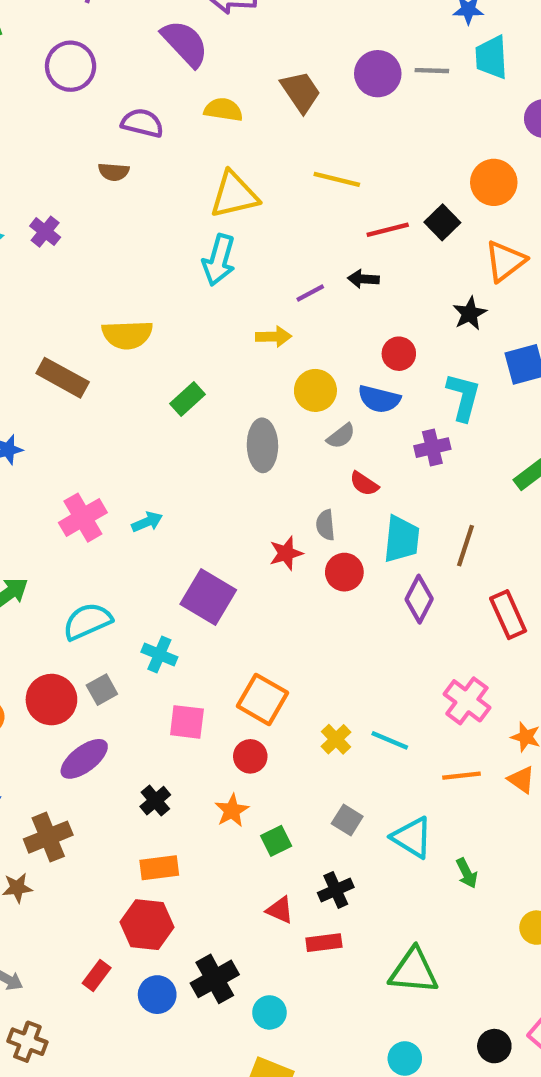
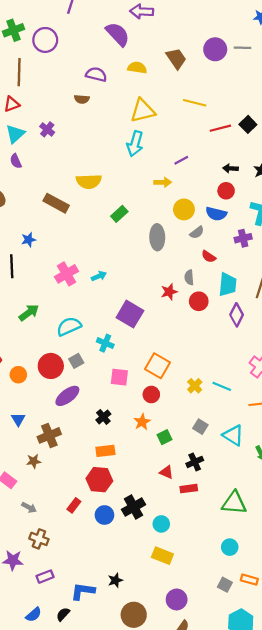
purple circle: (71, 66) -> (45, 40), moved
black arrow: (363, 279) -> (231, 168), moved

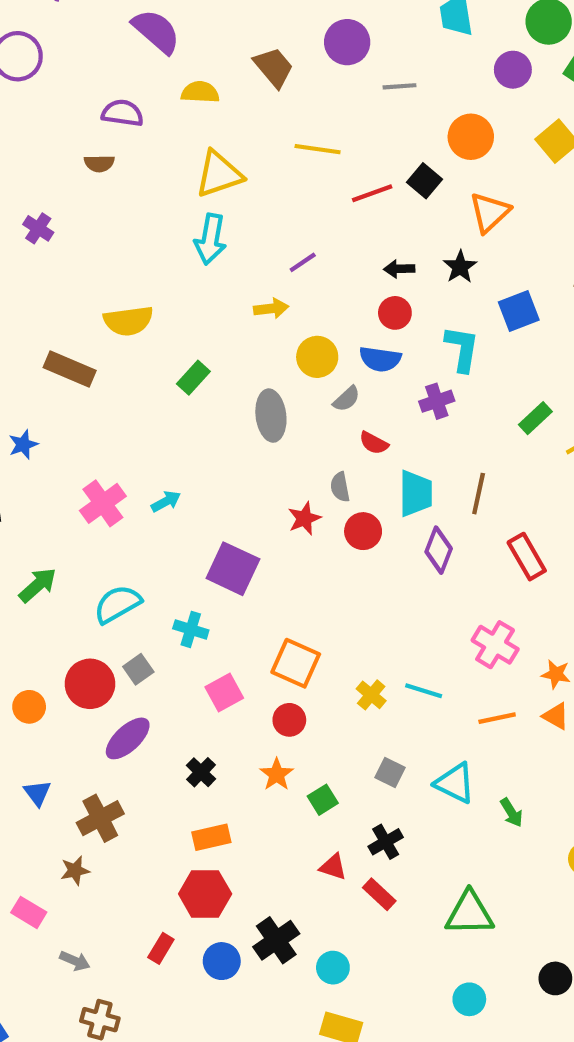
gray line: (243, 48) -> (400, 86), moved
pink square: (119, 377) -> (224, 692), turned -30
red rectangle: (189, 489) -> (379, 894), turned 56

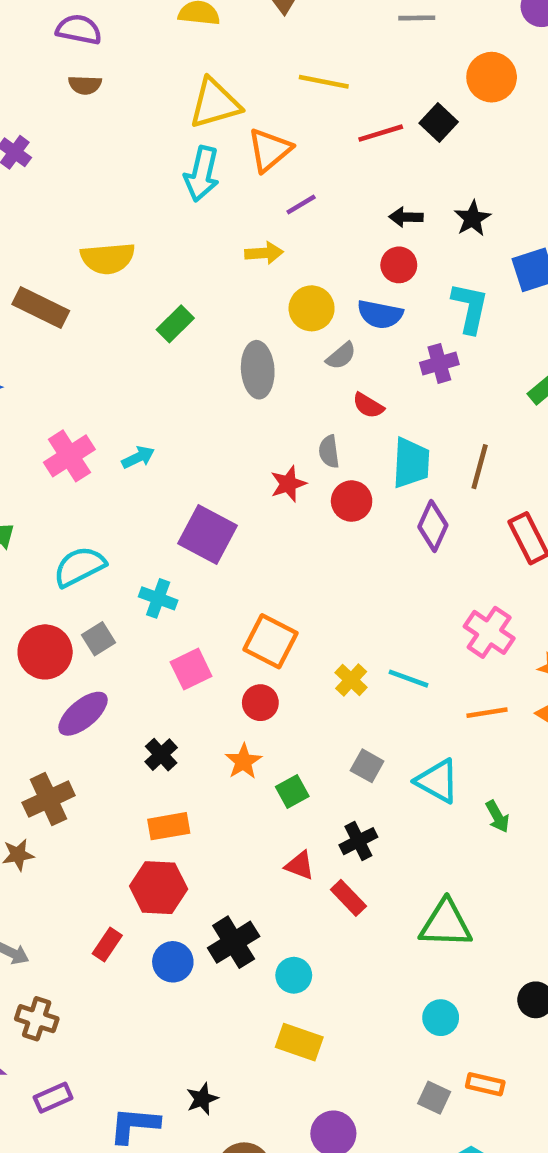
purple semicircle: (122, 113) -> (79, 30), moved
orange triangle: (490, 212) -> (270, 150), moved

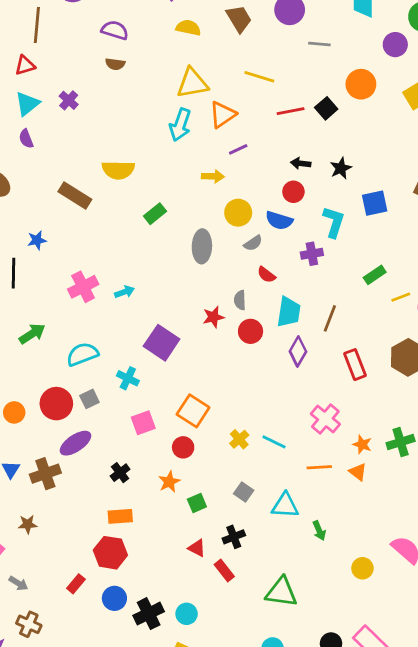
cyan triangle: (437, 781) -> (285, 506), turned -32
brown cross: (49, 799) -> (45, 474), moved
black cross: (234, 942) -> (149, 614), moved

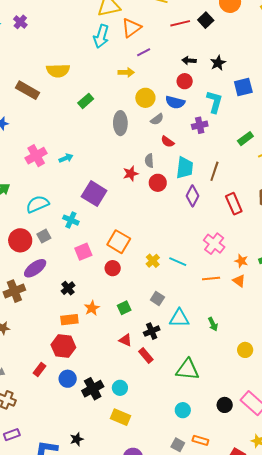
orange star: (169, 482) -> (92, 308), moved
cyan triangle: (285, 506) -> (179, 318), moved

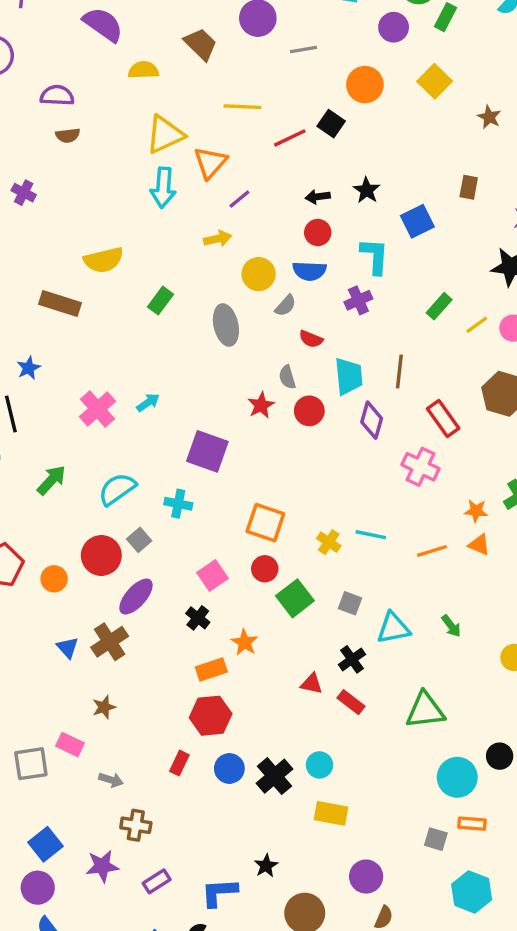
pink cross: (214, 244) -> (421, 467), moved
pink square: (83, 252) -> (212, 576), moved
green square: (124, 308) -> (295, 598), moved, size x1.5
cyan circle: (183, 410) -> (457, 777), moved, size x1.5

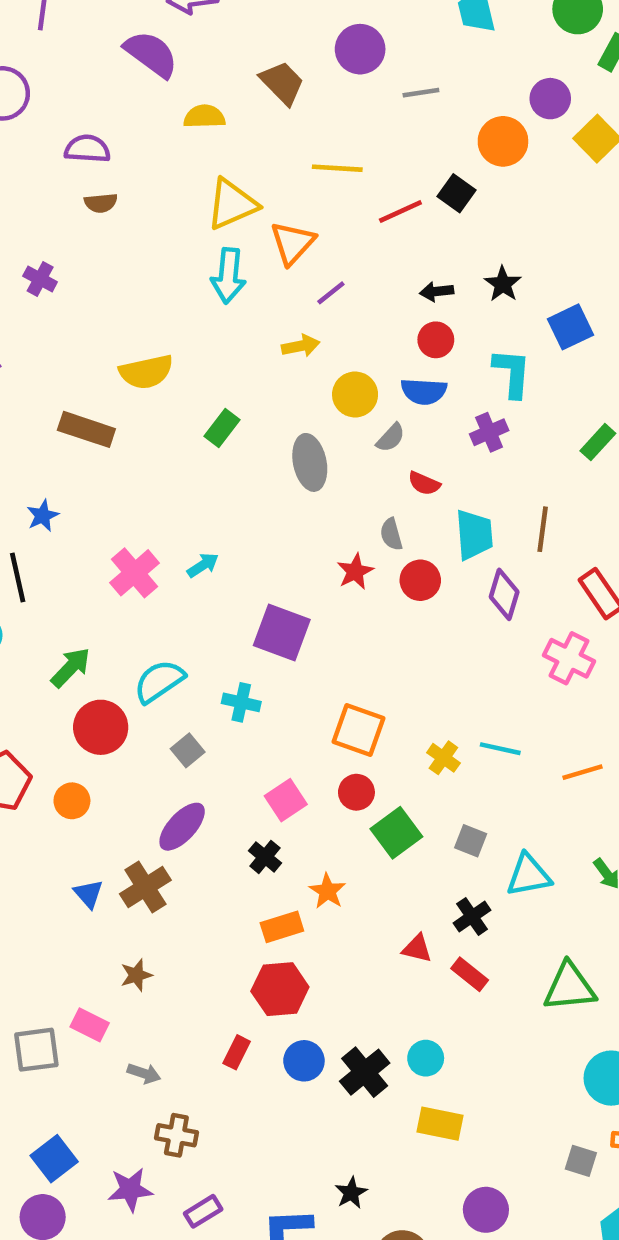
purple circle: (394, 27) -> (550, 99), moved
red circle: (101, 556) -> (101, 727), moved

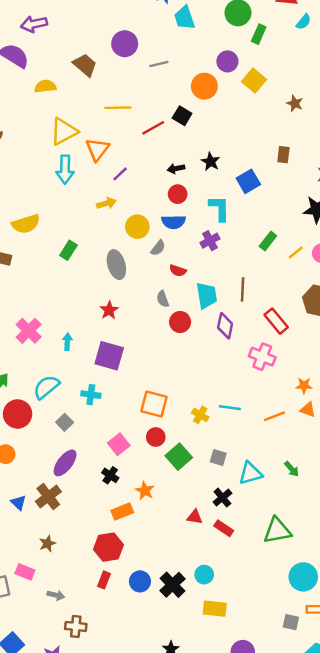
cyan arrow: (203, 565) -> (67, 342), moved, turned -49
red star: (355, 572) -> (109, 310), moved
red hexagon: (280, 989) -> (108, 547), moved

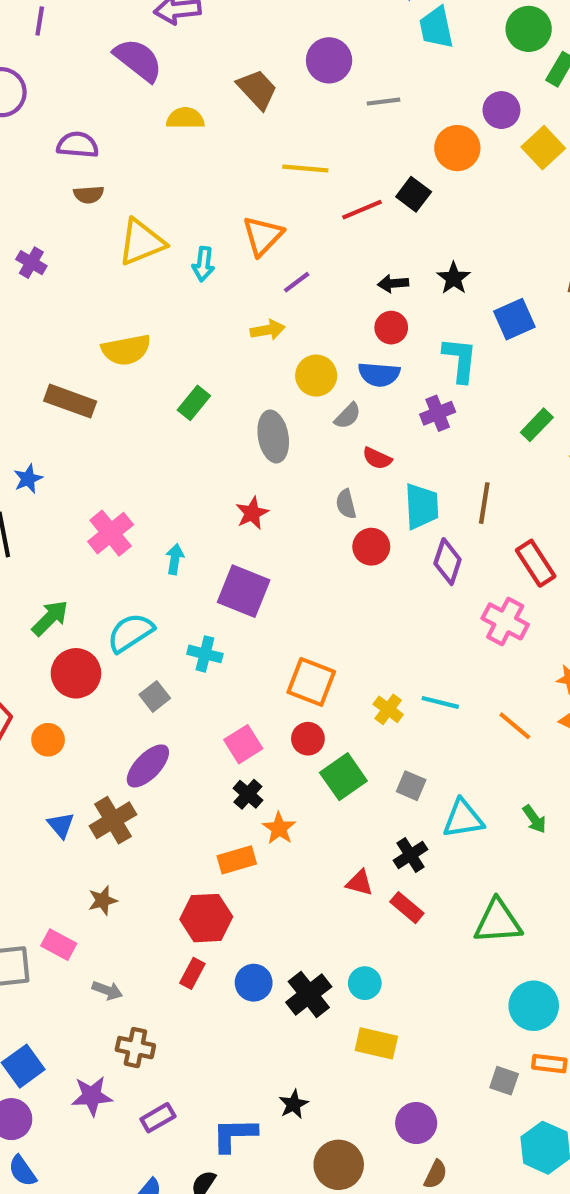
yellow triangle: (64, 131) -> (141, 242), moved
cyan arrow: (65, 169) -> (203, 264), size x0.7
orange line: (274, 416) -> (515, 726), turned 55
black cross: (110, 475) -> (248, 794), moved

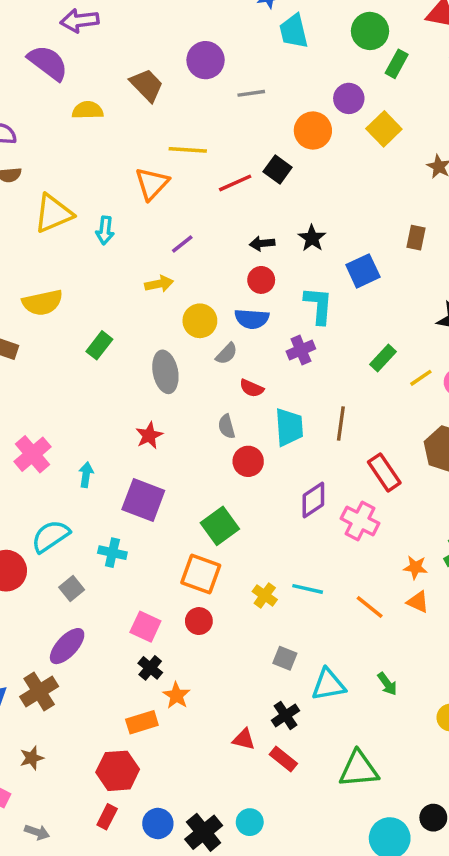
orange triangle: (263, 236) -> (152, 184), moved
purple diamond: (448, 562) -> (313, 500), moved, turned 39
pink square: (243, 744) -> (145, 627), turned -32
green square: (343, 777) -> (220, 526), moved

